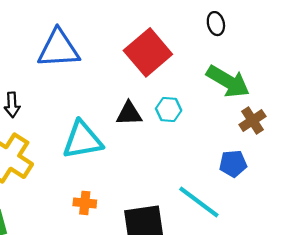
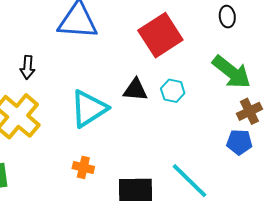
cyan triangle: (82, 140) -> (89, 109), turned -30
blue pentagon: (233, 164) -> (239, 142), moved

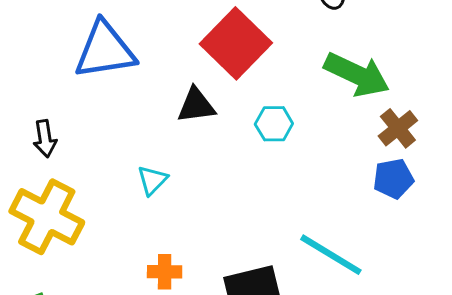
black triangle: (135, 90) -> (196, 105), moved
cyan triangle: (89, 109) -> (152, 180), size x0.5

